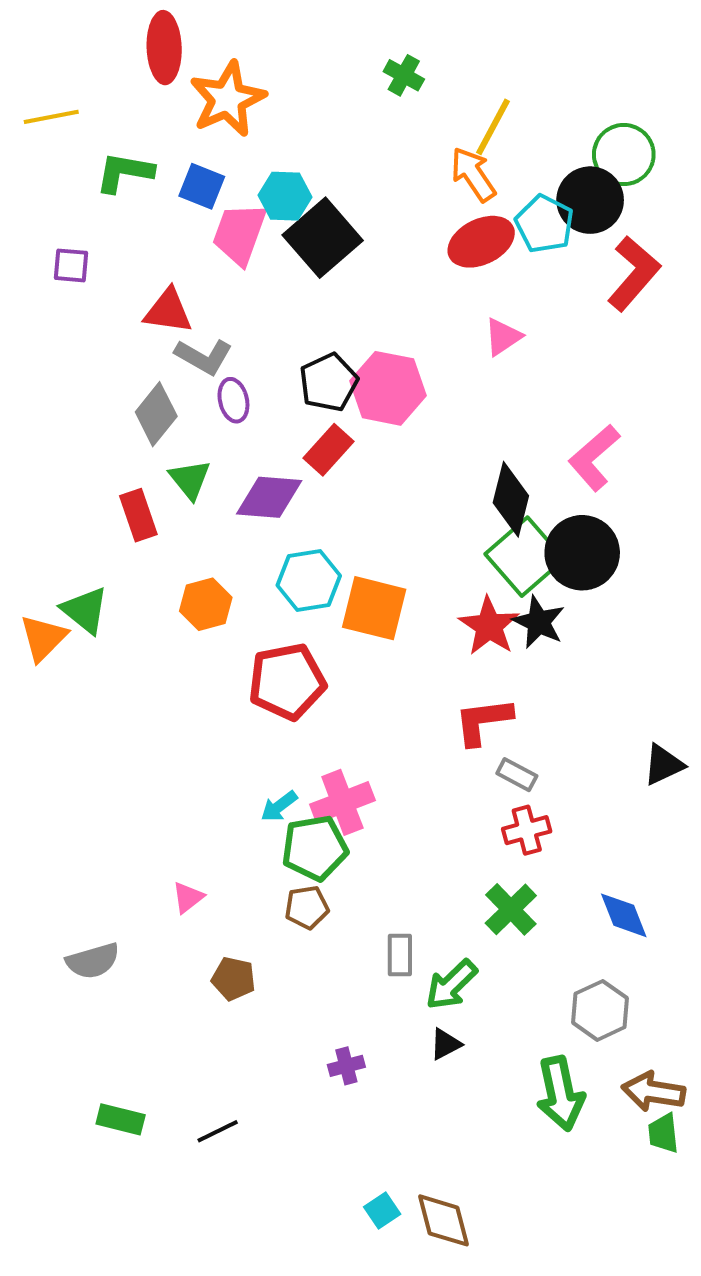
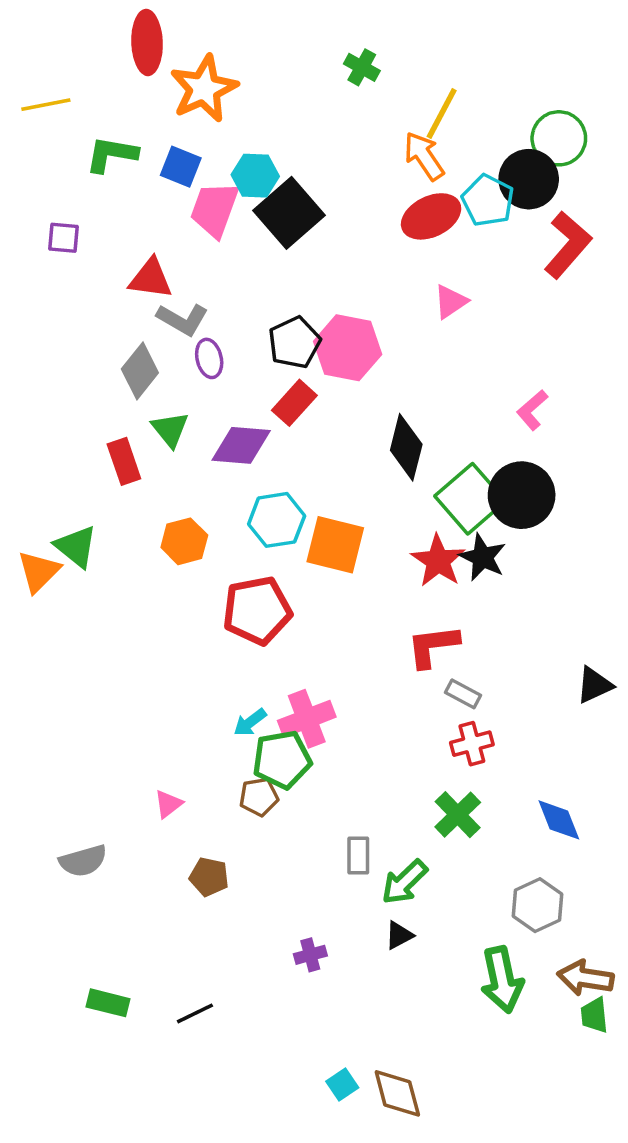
pink L-shape: (594, 458) -> (532, 410), size x0.7
black diamond: (511, 499) -> (406, 447), moved
brown pentagon: (307, 907) -> (259, 797), moved

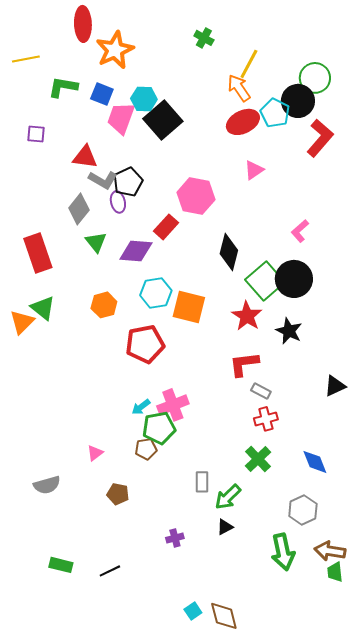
black pentagon: (294, 342) -> (128, 182), moved
red rectangle: (124, 461) -> (38, 253), moved, size x1.5
black star: (483, 557) -> (289, 331), moved

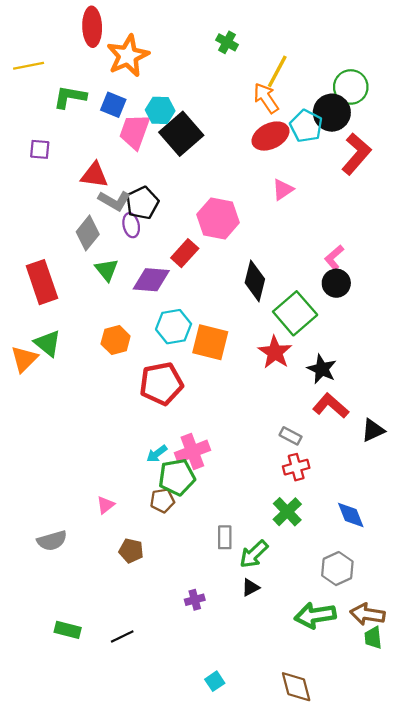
black circle: (294, 279) -> (336, 283), moved, size x0.7
red L-shape: (244, 364) -> (331, 406), moved, turned 48
green arrow: (283, 552) -> (315, 615), turned 93
brown diamond: (224, 616) -> (296, 687), moved

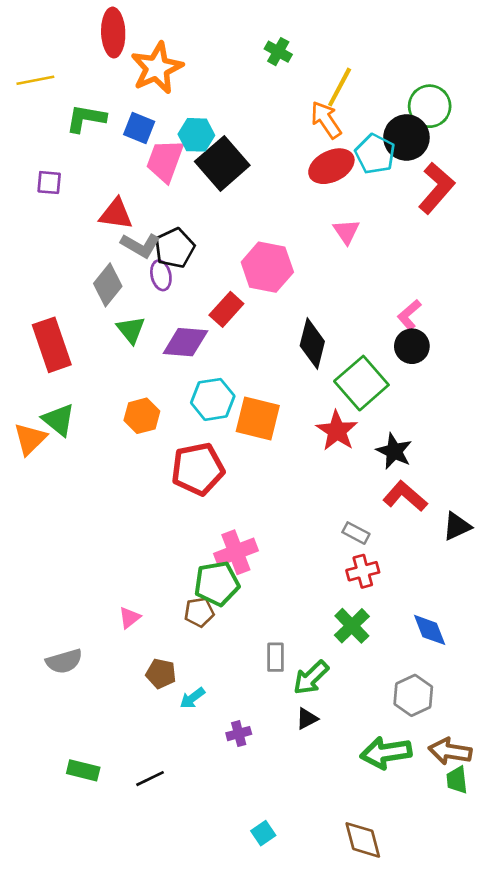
pink triangle: (283, 190) -> (346, 232), turned -30
cyan arrow: (157, 454) -> (192, 698), moved

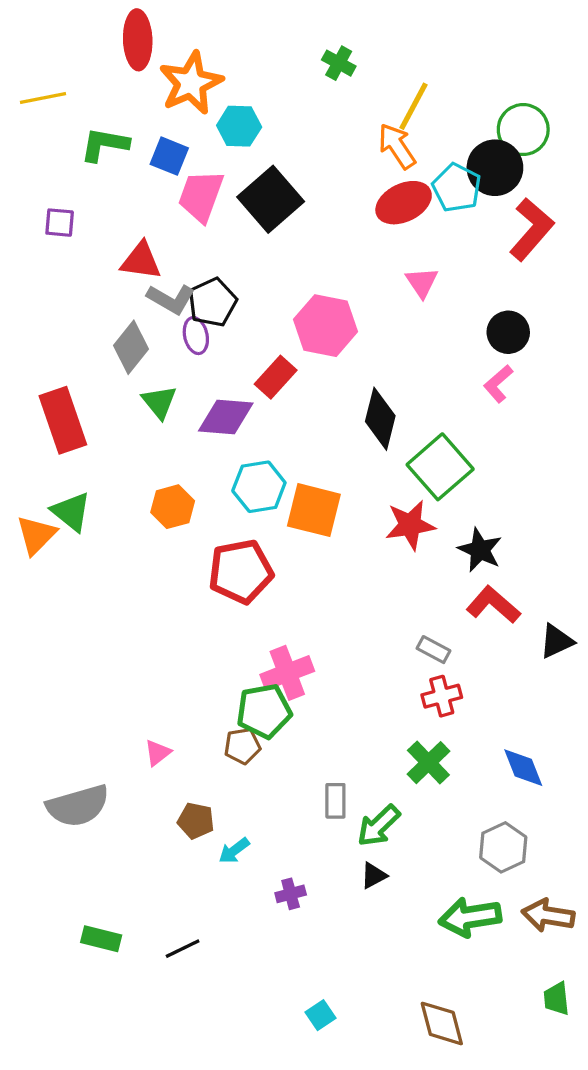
cyan hexagon: (196, 135) -> (239, 126), moved
black circle: (412, 346) -> (508, 332), moved
red star: (337, 431) -> (410, 525), turned 30
gray semicircle: (64, 661) -> (78, 806), size x1.4
green trapezoid: (457, 780) -> (556, 999), moved

